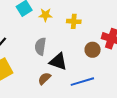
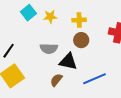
gray semicircle: (40, 46) -> (49, 49), turned -90
brown circle: (93, 50) -> (81, 40), moved

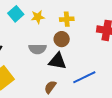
brown circle: (81, 40) -> (62, 39), moved
brown semicircle: (56, 80) -> (50, 87), moved

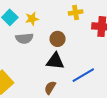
yellow cross: (67, 19) -> (76, 12), moved
gray semicircle: (38, 49) -> (24, 38), moved

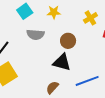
yellow cross: (76, 12) -> (90, 18), turned -32
yellow star: (32, 19) -> (54, 12), moved

